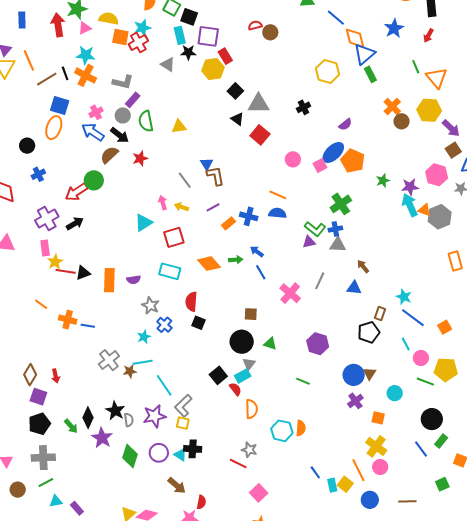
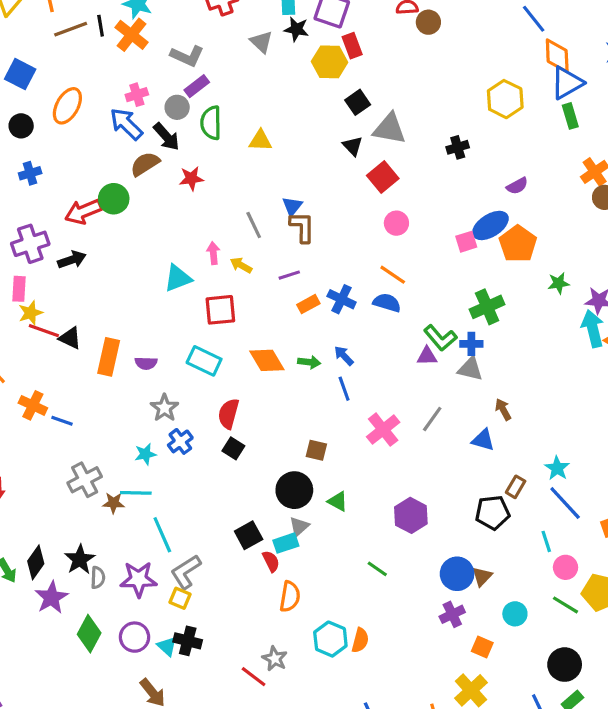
blue square: (60, 105) -> (20, 74), moved
pink circle: (293, 159) -> (396, 223), moved
black triangle: (83, 273) -> (70, 338), turned 35

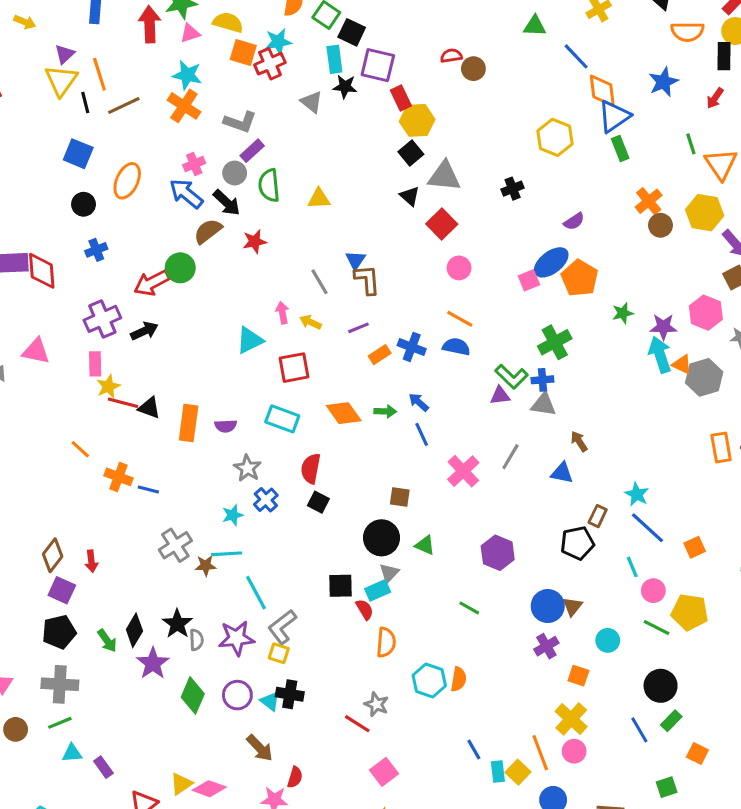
black line: (101, 26) -> (85, 103), moved
yellow hexagon: (330, 62) -> (417, 120), moved
black square: (249, 535) -> (340, 586), turned 32

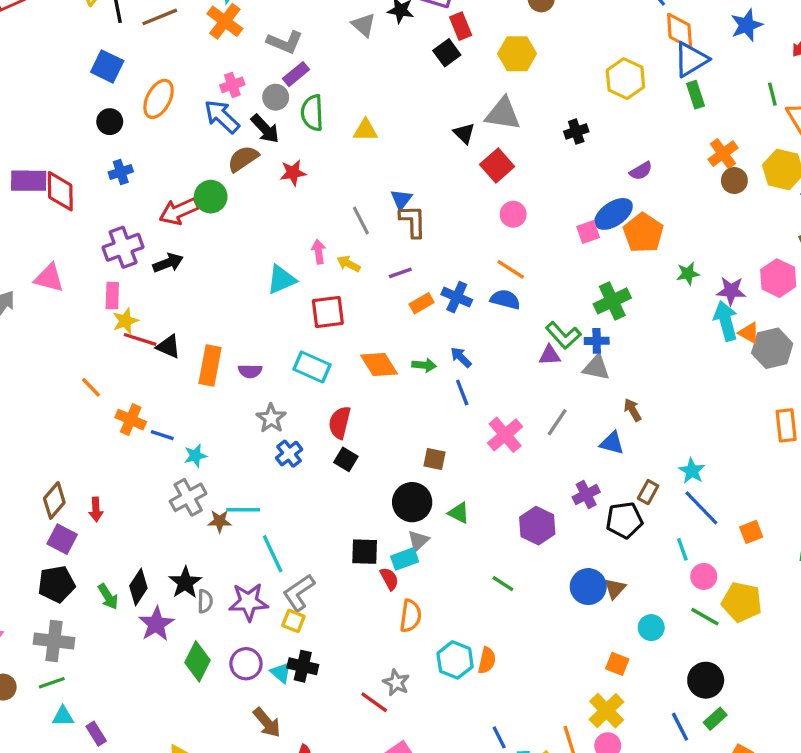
yellow hexagon: (417, 120) -> (517, 54), moved
black square: (411, 153) -> (447, 53), moved
cyan star: (233, 515) -> (195, 456), moved
purple cross: (546, 646) -> (586, 495), moved

